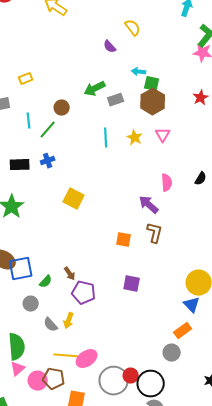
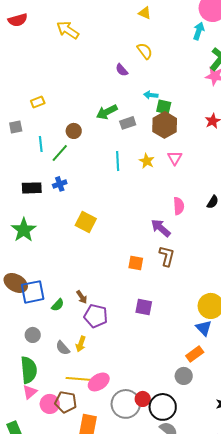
gray circle: (31, 304) -> (33, 335), moved

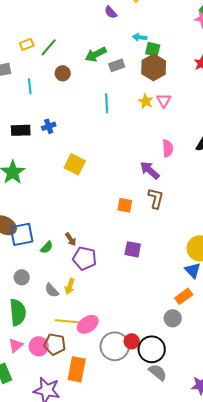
green line: (60, 153) -> (49, 47), moved
yellow star: (147, 161) -> (146, 101), moved
pink triangle: (30, 392) -> (16, 345), moved

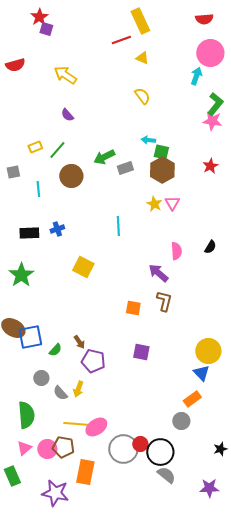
purple semicircle: (111, 12) -> (67, 115), moved
brown circle: (63, 73) -> (71, 176), size x1.5
cyan line: (107, 103) -> (118, 226), moved
gray circle: (22, 277) -> (41, 378), moved

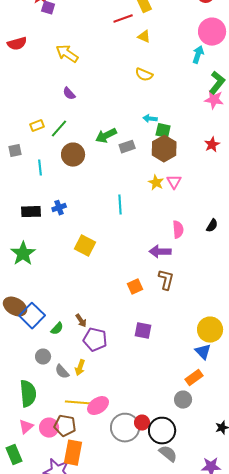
yellow semicircle: (142, 96) -> (144, 75), turned 150
purple arrow: (158, 273) -> (160, 252), turned -40
orange square: (133, 308) -> (135, 287), turned -35
blue square: (30, 337) -> (32, 316), turned -35
orange rectangle: (85, 472) -> (73, 453), moved

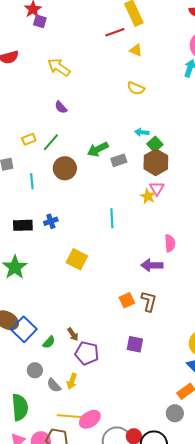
green square: (163, 131) -> (155, 144), turned 35
pink triangle: (174, 182) -> (157, 188), moved
brown L-shape: (166, 280) -> (149, 301), moved

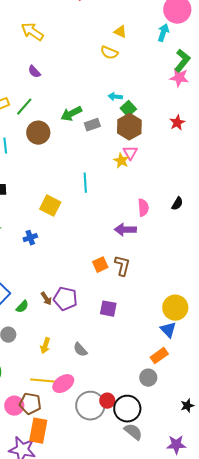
yellow triangle: (136, 50) -> (120, 32), moved
blue cross: (51, 221) -> (30, 238), moved
yellow square: (77, 259) -> (50, 206), moved
purple pentagon: (87, 353) -> (65, 299), moved
gray semicircle: (54, 385) -> (80, 350), moved

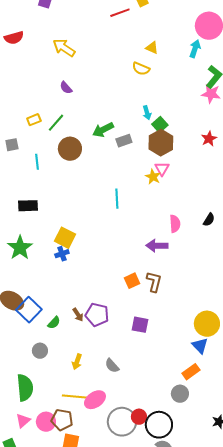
cyan arrow: (115, 97) -> (147, 113), turned -112
yellow square: (50, 206) -> (65, 238), moved

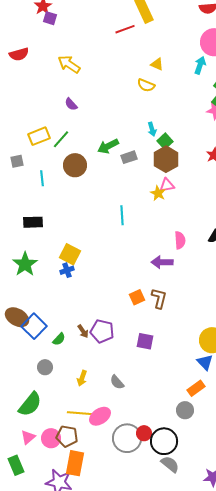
yellow rectangle: (34, 120) -> (39, 136), size x1.5
pink triangle: (162, 169) -> (167, 185), turned 49
green semicircle: (25, 388) -> (30, 404), turned 44

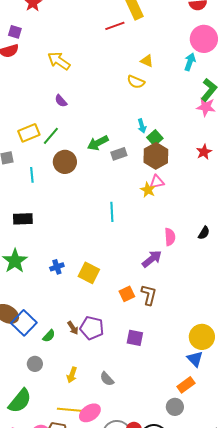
purple square: (50, 18) -> (15, 32), moved
yellow square: (70, 254) -> (89, 273), moved
purple arrow: (162, 262) -> (152, 259), turned 140

